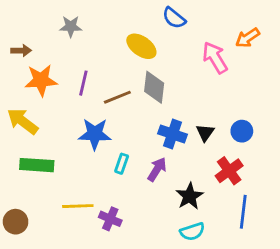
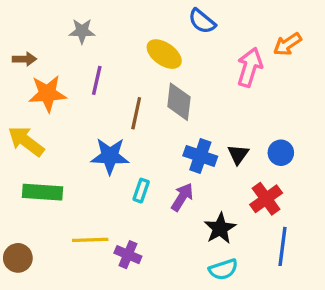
pink arrow: (215, 58) -> (250, 67), turned 48
purple line: (83, 83) -> (97, 80), moved
brown line: (117, 97) -> (136, 113), turned -56

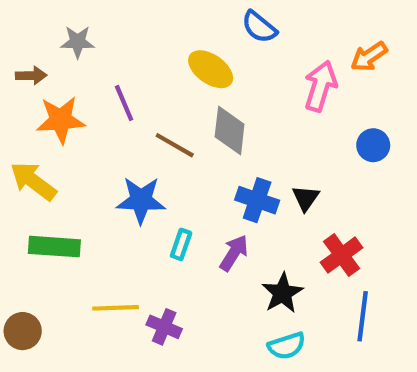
gray star: (82, 31) -> (78, 42), moved
purple line: (97, 80) -> (124, 103), turned -36
brown line: (136, 113) -> (175, 145), turned -72
blue circle: (281, 153) -> (373, 145), moved

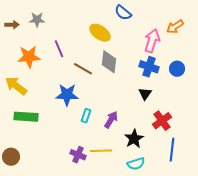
brown arrow: (31, 76) -> (12, 25), moved
blue cross: (257, 200) -> (149, 67), moved
yellow line: (116, 308) -> (101, 151), moved

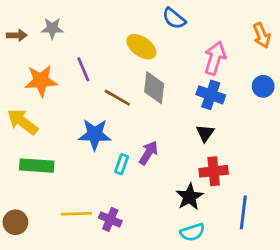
orange arrow: (175, 27) -> (262, 35), moved, turned -78
blue circle: (177, 69) -> (263, 86), moved
purple arrow: (111, 120) -> (148, 153), moved
red cross: (162, 121) -> (214, 171), moved, turned 30
yellow line: (101, 151) -> (76, 214), moved

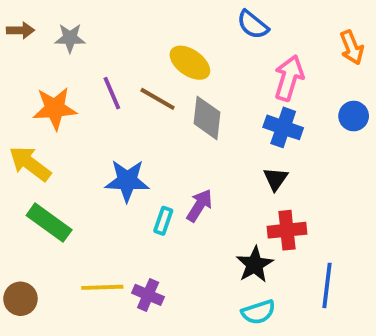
blue semicircle: (174, 18) -> (253, 25), moved
brown arrow: (17, 35) -> (20, 30), moved
brown line: (117, 98) -> (158, 99), moved
green rectangle: (37, 166) -> (49, 223), turned 32

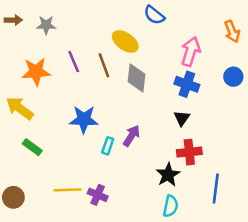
blue semicircle: (253, 25) -> (154, 15), moved
brown line: (158, 99) -> (104, 65), turned 40
green rectangle: (49, 223) -> (32, 147), size x0.7
cyan semicircle: (258, 312) -> (171, 206), turned -60

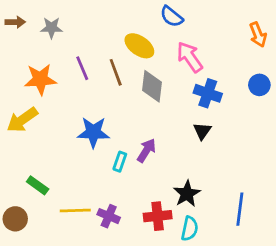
pink arrow: (191, 52) -> (190, 57), moved, turned -52
yellow arrow: (20, 108) -> (22, 120), turned -72
green rectangle: (32, 147) -> (38, 185), moved
red cross: (189, 152) -> (158, 216), moved

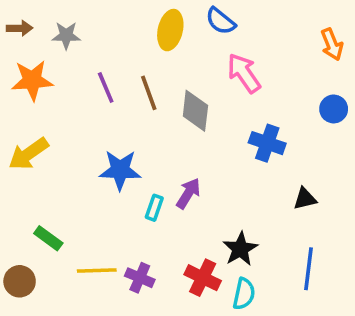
yellow ellipse: (139, 46) -> (170, 30), moved, turned 68
orange star: (40, 79) -> (32, 80), moved
blue cross: (208, 93) -> (267, 143), moved
black triangle: (202, 131) -> (305, 199), moved, turned 42
red cross: (158, 216) -> (203, 278), turned 32

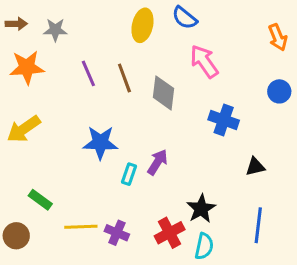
red cross: (203, 278) -> (170, 233), turned 36

